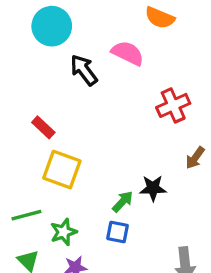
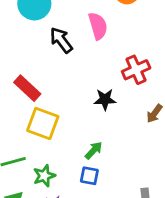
pink semicircle: (128, 53) -> (98, 26), turned 48
red rectangle: (43, 127) -> (27, 88), size x1.4
black star: (153, 188) -> (105, 99), moved

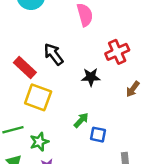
black arrow: (61, 40) -> (54, 54), moved
blue square: (89, 176) -> (98, 135), moved

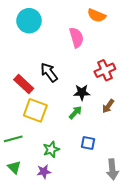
brown arrow: (133, 89) -> (108, 106), moved
green arrow: (81, 120) -> (75, 112), moved
green star: (39, 142) -> (51, 149), moved

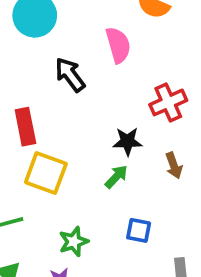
black arrow: (49, 72) -> (70, 75), moved
red rectangle: (24, 84) -> (25, 127), turned 36
brown arrow: (108, 106) -> (174, 166), turned -56

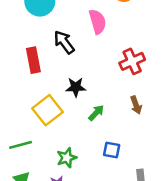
red rectangle: (25, 127) -> (33, 60), moved
black star: (127, 141) -> (76, 87), moved
yellow square: (46, 173) -> (47, 110), turned 32

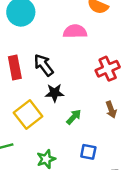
pink semicircle: (98, 22) -> (75, 31), turned -75
black arrow: (64, 42) -> (44, 65), moved

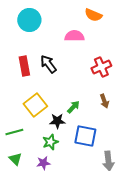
black star: (55, 93) -> (57, 121), moved
blue square: (88, 152) -> (85, 136), size x1.6

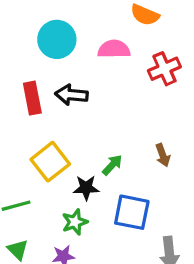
cyan circle: (29, 20) -> (57, 39), moved
black arrow: (48, 64) -> (71, 95), turned -48
red cross: (101, 67) -> (164, 69), moved

